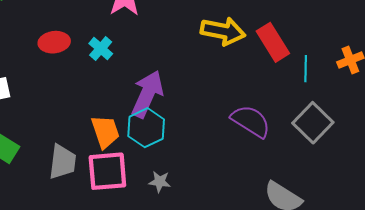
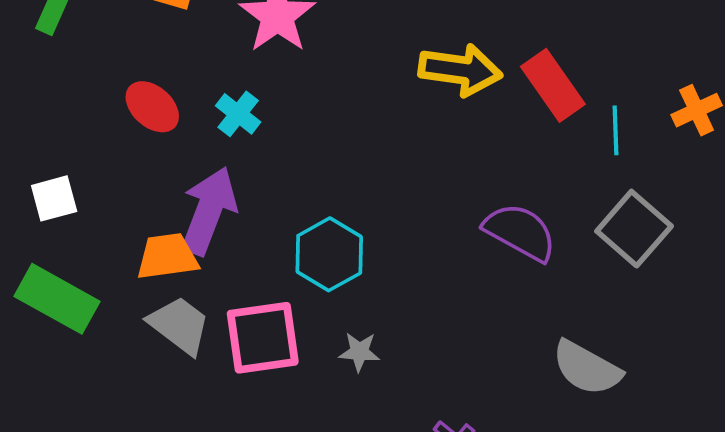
red ellipse: (54, 42) -> (152, 107), turned 52
purple arrow: (147, 94) -> (209, 211), moved
orange trapezoid: (105, 132) -> (167, 257), moved, turned -76
gray trapezoid: (62, 162) -> (179, 325), turned -57

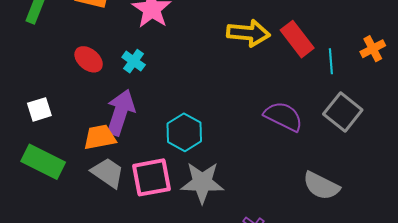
gray star: (359, 352) -> (202, 183), size x2.0

